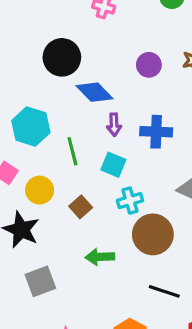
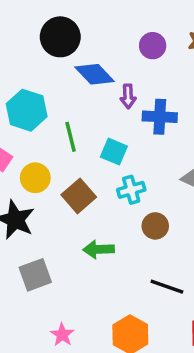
purple arrow: (114, 125) -> (128, 96), moved
brown square: (81, 207) -> (79, 196), size x1.4
brown circle: (153, 234) -> (155, 226), size x0.6

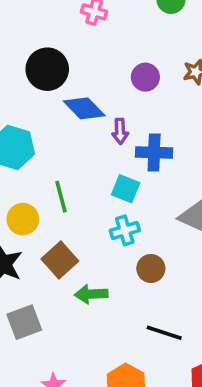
green line: (71, 137) -> (61, 197), moved
cyan square: (114, 152) -> (126, 189), moved
brown square: (79, 196) -> (60, 260), moved

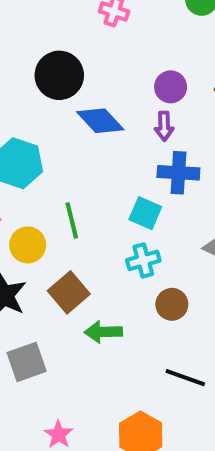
purple arrow: (120, 131) -> (164, 126), moved

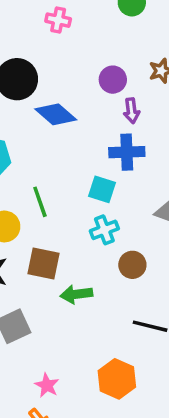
purple arrow: (164, 126) -> (131, 111), moved
brown square: (69, 292) -> (43, 263), turned -32

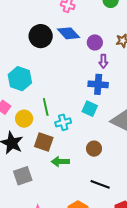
blue diamond: (56, 114) -> (69, 33), moved
cyan square: (102, 189) -> (90, 109), moved
cyan cross: (104, 230) -> (63, 122), moved

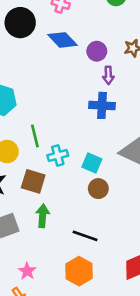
black circle: (41, 36) -> (20, 23), moved
cyan square: (90, 109) -> (92, 163), moved
green arrow: (60, 162) -> (43, 216), moved, turned 96
black line: (100, 184) -> (85, 236), moved

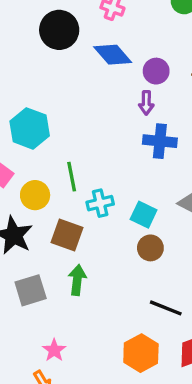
purple arrow: (108, 75) -> (146, 103), moved
black line: (85, 236) -> (166, 308), moved
orange hexagon: (79, 271) -> (141, 353), moved

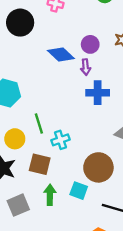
blue diamond: (113, 55) -> (61, 55), moved
cyan square: (144, 215) -> (79, 191), moved
brown circle: (150, 248) -> (98, 167), size x1.6

